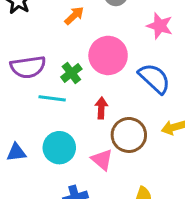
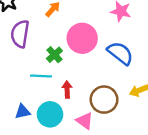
purple semicircle: (28, 67) -> (20, 34), moved, turned 112
red arrow: (101, 108) -> (67, 89), moved
blue triangle: (16, 152) -> (23, 112), moved

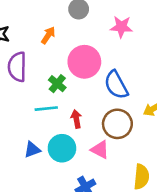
blue semicircle: (120, 53) -> (116, 85), moved, turned -148

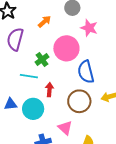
pink star: (121, 27) -> (89, 28), moved
pink triangle: (100, 150) -> (65, 128), moved

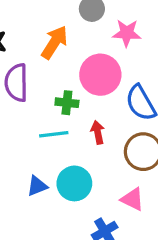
orange arrow: (44, 22) -> (54, 42), size x1.5
green cross: (42, 60) -> (67, 103), turned -32
red arrow: (49, 90) -> (98, 132), moved

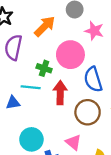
red arrow: (98, 132) -> (60, 93), size x1.5
cyan circle: (74, 183) -> (31, 139), moved
blue triangle: (37, 186) -> (13, 103), moved

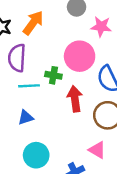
orange arrow: (45, 26) -> (33, 23), moved
cyan line: (31, 87) -> (29, 86), moved
cyan circle: (31, 139) -> (36, 155), moved

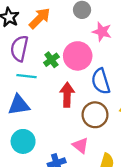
green cross: (53, 75) -> (51, 60), moved, turned 35
blue triangle: (26, 117) -> (19, 105), size x1.5

